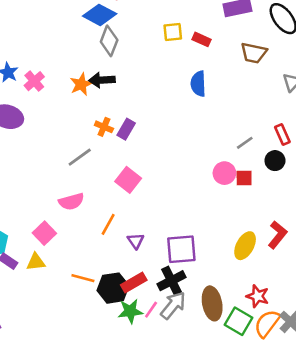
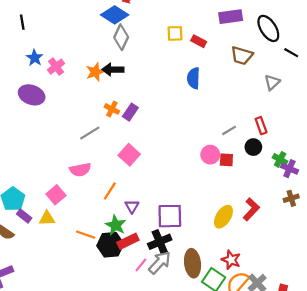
green star: (130, 311) -> (116, 225), moved, turned 30

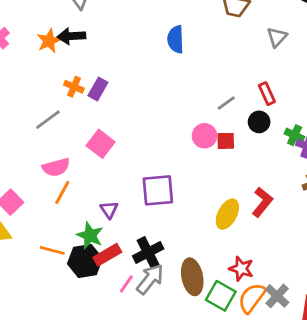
pink semicircle: (80, 170) -> (56, 167), moved
orange line: (110, 191) -> (62, 193), moved
purple square: (170, 216) -> (158, 190), moved

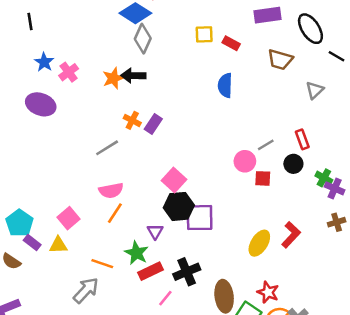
pink circle: (205, 136) -> (245, 161), moved
pink square: (101, 144) -> (174, 180), moved
black hexagon: (85, 261) -> (179, 206), moved
gray arrow: (150, 279) -> (86, 290), moved

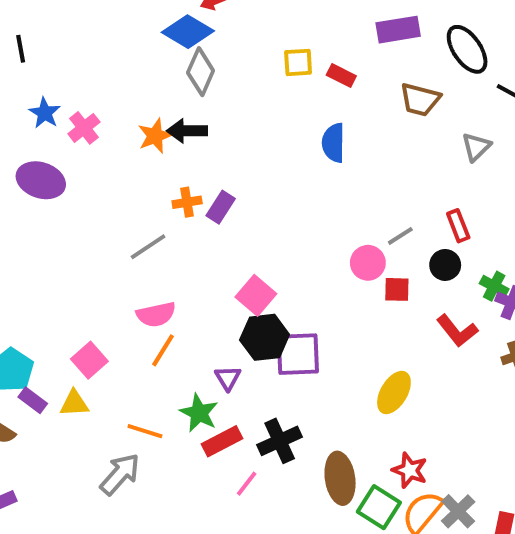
orange cross: (132, 120) -> (187, 202), turned -35
red L-shape: (291, 235) -> (457, 331), moved, turned 100

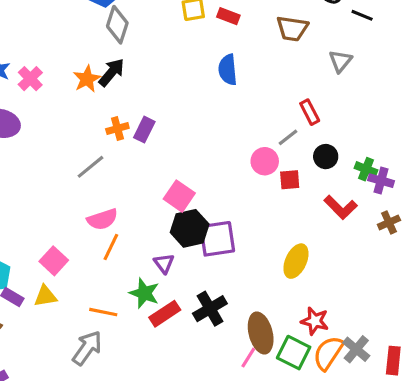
black arrow: (187, 131) -> (112, 72), turned 136
red rectangle: (458, 226) -> (310, 112), moved
pink line: (247, 484) -> (248, 358), moved

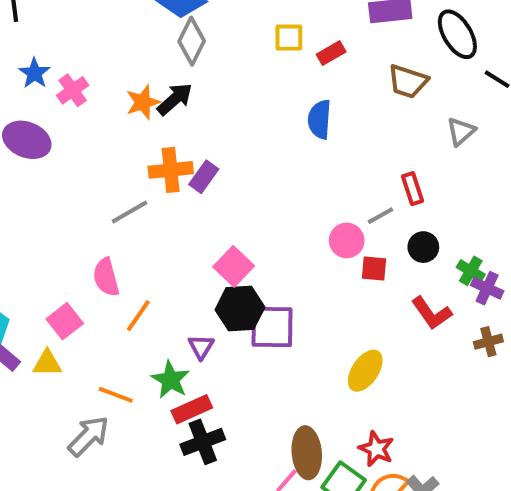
red rectangle: (228, 16) -> (331, 53), turned -60
orange cross: (117, 129) -> (171, 170), size x1.5
pink semicircle: (102, 219) -> (106, 277), moved, turned 84
black cross: (210, 309) -> (203, 442), moved

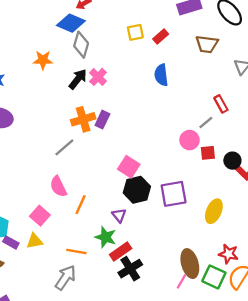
pink cross: (73, 90) -> (98, 77), moved
orange star: (143, 102) -> (43, 60), moved, turned 30
black circle: (423, 247) -> (232, 161), moved
purple square: (272, 327) -> (174, 194), moved

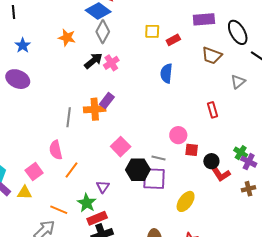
orange cross: (83, 119) -> (95, 109), moved
gray line: (206, 123) -> (158, 158), moved, turned 40
gray line: (64, 147) -> (69, 117), turned -54
black hexagon: (137, 190) -> (138, 170), moved

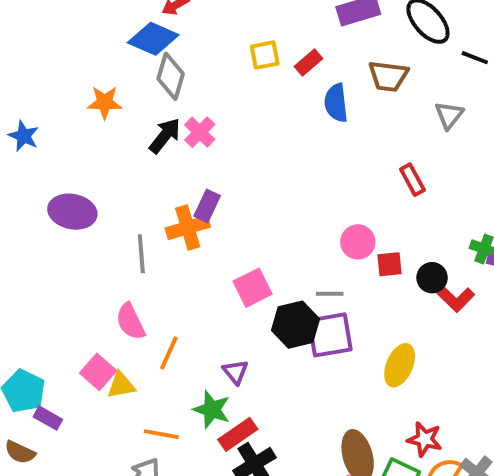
blue semicircle: (166, 73) -> (336, 103), moved
purple ellipse: (18, 79) -> (72, 212), moved
pink square: (121, 147) -> (253, 288), turned 30
yellow triangle: (25, 193) -> (121, 385), moved

